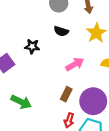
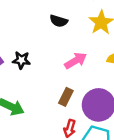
black star: (32, 46) -> (21, 60), moved

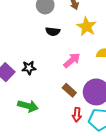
brown rectangle: (66, 97) -> (69, 90), turned -64

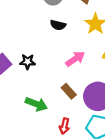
green arrow: (28, 106) -> (36, 104), moved
red arrow: (77, 115) -> (64, 126), moved

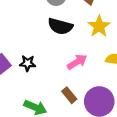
black semicircle: (58, 25) -> (60, 26), size x1.5

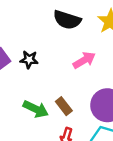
brown rectangle: (69, 95) -> (64, 106), moved

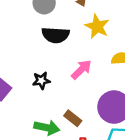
black star: (29, 60) -> (41, 81), moved

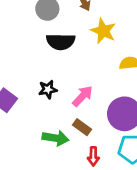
pink arrow: (81, 70) -> (83, 96), moved

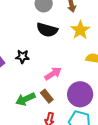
black star: (48, 89) -> (22, 57), moved
green arrow: (55, 138) -> (25, 99), turned 132

